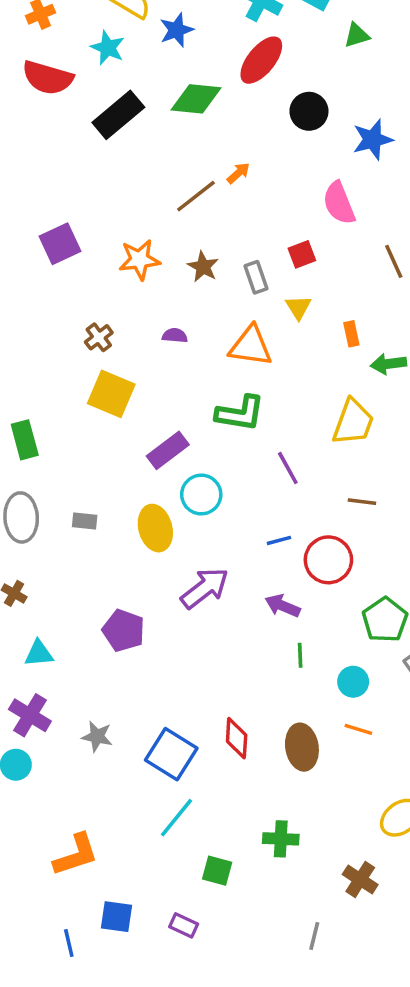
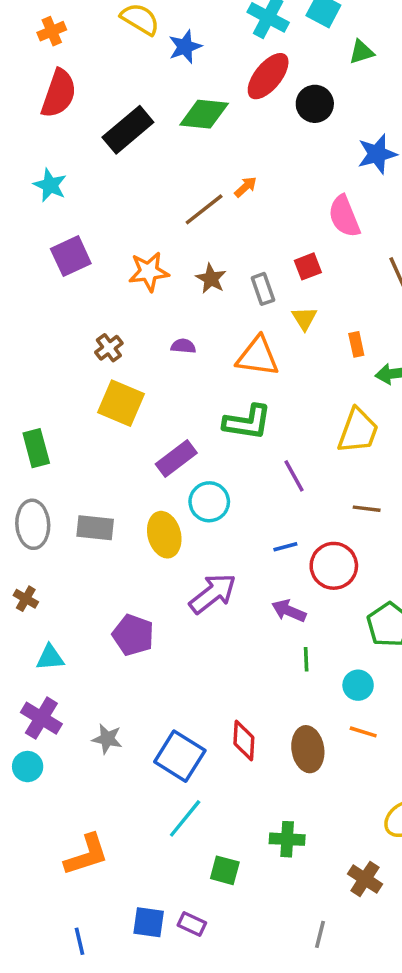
cyan star: (108, 48) -> (50, 185), moved
red semicircle: (48, 78) -> (59, 93), turned -87
black circle: (309, 111) -> (315, 104), moved
gray rectangle: (85, 521) -> (95, 528), size x1.5
blue square: (116, 917) -> (149, 922), moved

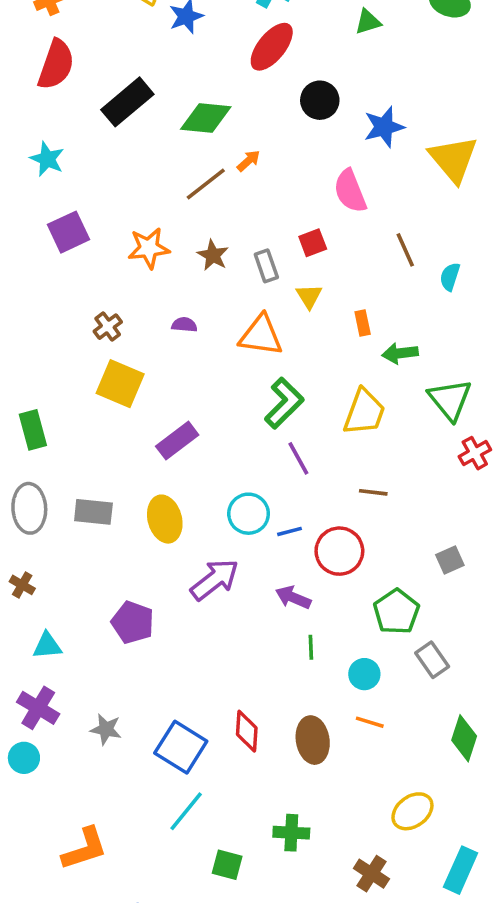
black circle: (315, 104) -> (320, 100), moved
green diamond: (204, 114) -> (206, 118), moved
green L-shape: (247, 422) -> (284, 403), moved, turned -54
cyan circle: (209, 502) -> (249, 514), moved

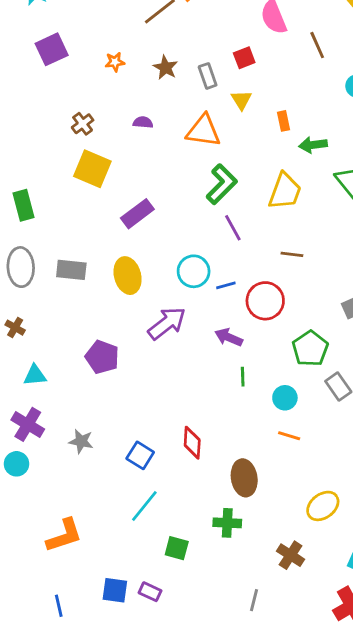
orange star: (149, 248) -> (115, 62), size x0.6
brown line: (405, 250) -> (317, 45), moved
brown ellipse: (313, 740) -> (244, 478), moved
blue square: (181, 747) -> (140, 455), size x0.7

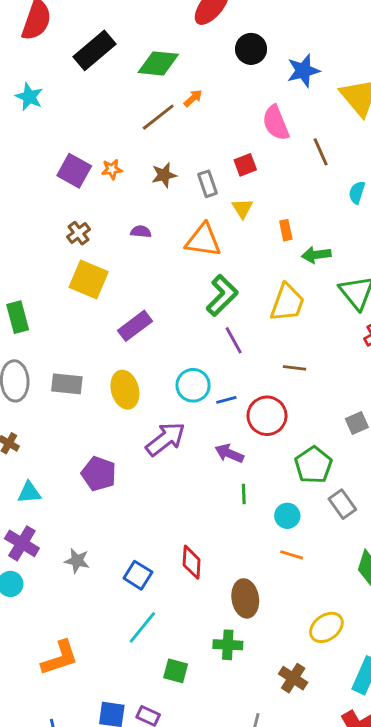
purple square: (52, 49) -> (74, 171), moved, turned -36
brown star: (165, 68) -> (164, 175), turned 30

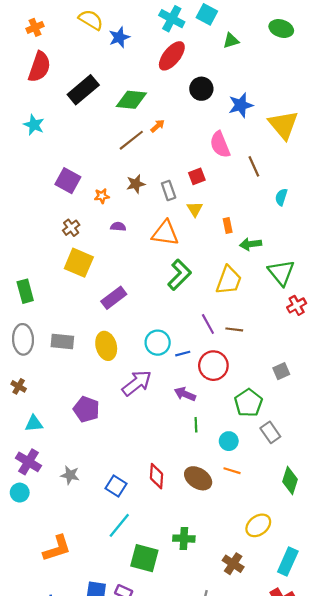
orange star: (112, 169) -> (102, 196), moved
purple line: (234, 340) -> (208, 324), moved
brown ellipse: (245, 598) -> (198, 478), moved, turned -48
green square: (176, 671) -> (144, 558), size x1.5

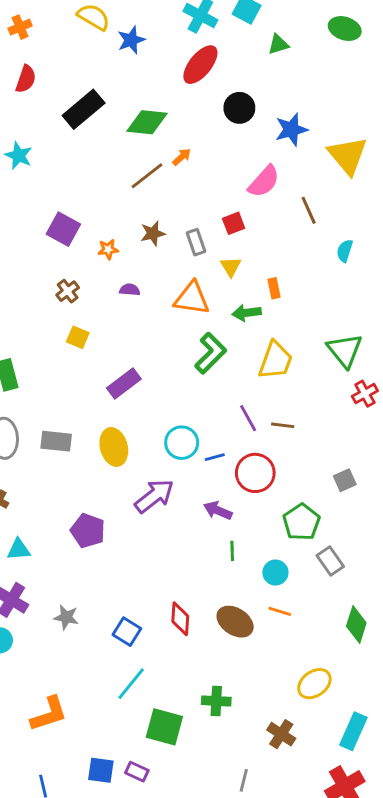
red semicircle: (39, 67) -> (26, 79), size x0.7
pink semicircle: (220, 145) -> (264, 181), turned -116
green arrow: (251, 244) -> (247, 313), moved
yellow square: (79, 263) -> (78, 337), size x0.6

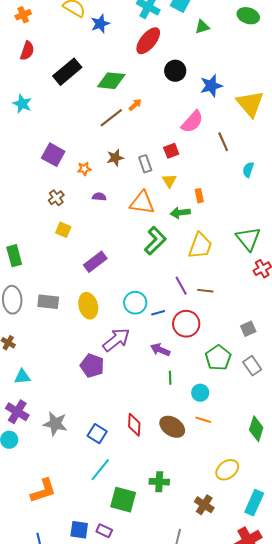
purple pentagon: (88, 531) -> (92, 366), moved
gray rectangle: (330, 561) -> (252, 366), moved
gray star: (66, 617) -> (55, 424), size x1.4

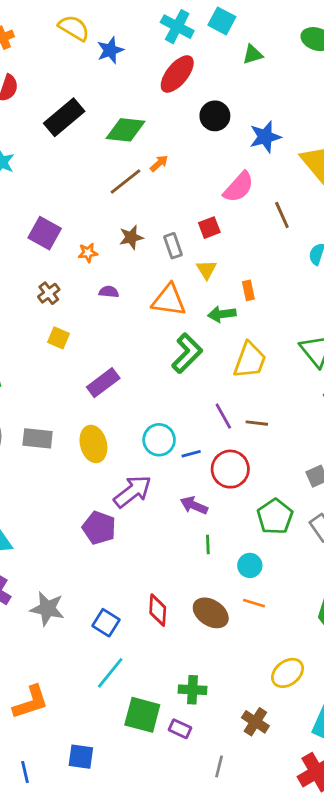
purple rectangle: (104, 531) -> (180, 729), moved

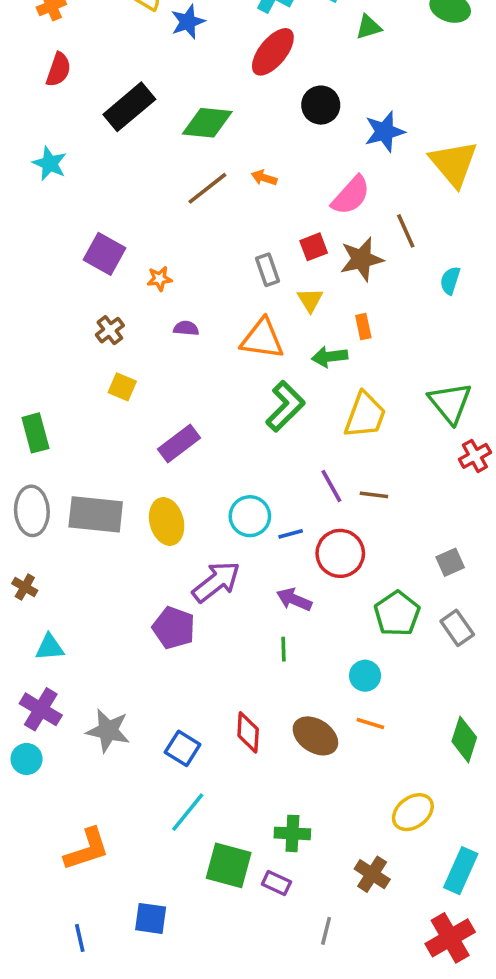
orange arrow: (159, 163) -> (264, 178), moved, turned -120
brown star: (131, 237) -> (362, 259), moved, size x1.4
gray rectangle: (38, 438) -> (96, 514), size x1.4
green line: (208, 544) -> (284, 649), moved

